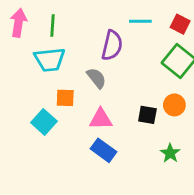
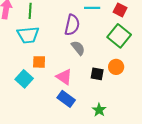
gray semicircle: (96, 78) -> (78, 48), moved
pink triangle: (101, 119) -> (64, 77), turned 36
green star: (170, 153) -> (99, 110), moved

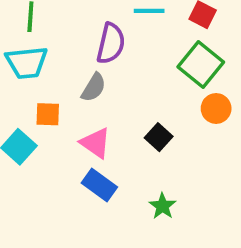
gray semicircle: (78, 48) -> (94, 87), moved, turned 70
orange circle: (116, 67) -> (216, 108), moved
black square: (97, 74) -> (159, 137), turned 32

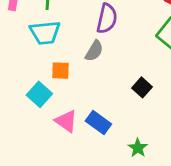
pink triangle: (96, 143) -> (66, 121), moved
green star: (162, 206) -> (138, 148), moved

